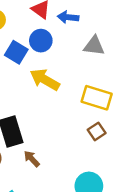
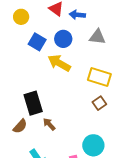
blue circle: (41, 41) -> (63, 39), moved

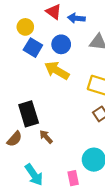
yellow circle: (21, 17) -> (25, 27), moved

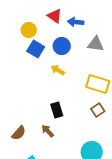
yellow arrow: (57, 70) -> (58, 70), size x0.6
black rectangle: (29, 114) -> (57, 110), moved, size x0.7

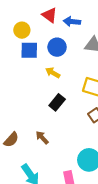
blue square: (36, 49) -> (29, 50), turned -30
black rectangle: (57, 110) -> (57, 102), moved, turned 56

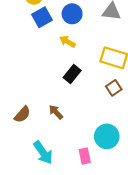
blue square: (29, 50) -> (42, 17), turned -30

